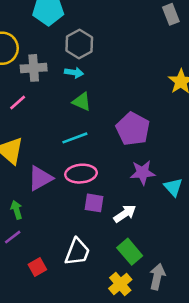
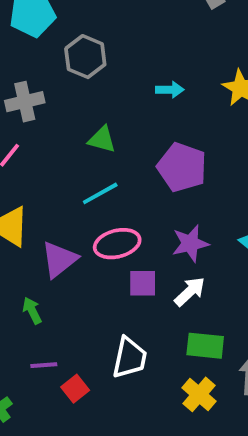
cyan arrow: (74, 73) -> (170, 90), moved
purple star: (143, 173) -> (190, 243), moved
purple line: (13, 237) -> (44, 365), moved, turned 42
green rectangle: (130, 252) -> (205, 346), turned -35

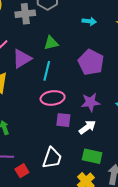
gray cross: (25, 102) -> (25, 14), moved
green triangle: (102, 139) -> (51, 43), turned -35
cyan line: (100, 193) -> (47, 71), turned -54
purple triangle: (59, 260) -> (22, 59), moved

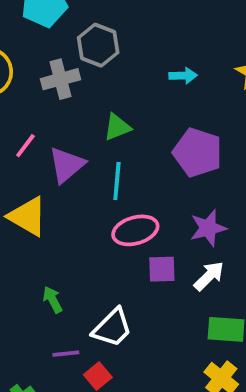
white trapezoid: (52, 158) -> (112, 328), moved, turned 35

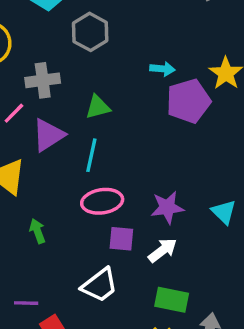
gray cross: (60, 79) -> (43, 80), moved
purple pentagon: (198, 152) -> (188, 101), moved, turned 30
green arrow: (53, 300) -> (37, 231), moved
white trapezoid: (112, 328) -> (100, 285), moved

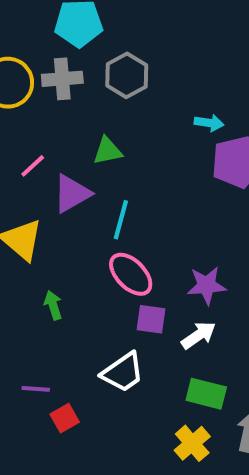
gray cross: (43, 80) -> (62, 79), moved
green triangle: (98, 107) -> (108, 151), moved
pink ellipse: (102, 201) -> (131, 274), turned 51

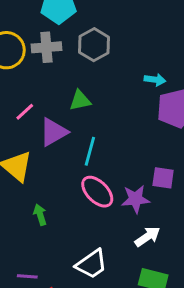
purple star: (207, 285) -> (136, 199), moved
purple square: (151, 319) -> (163, 178), moved

